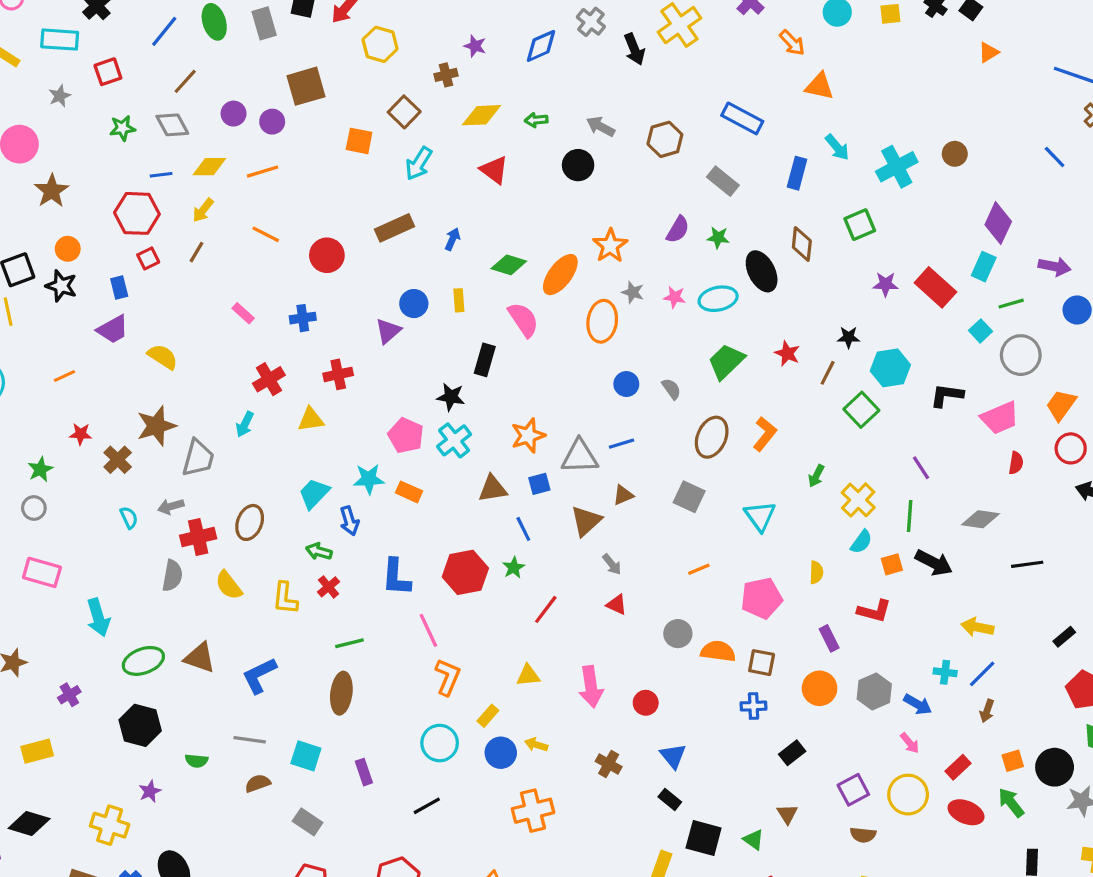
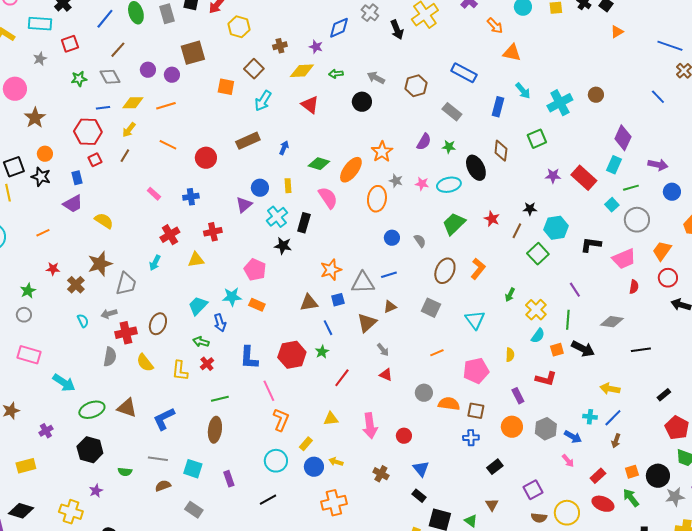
purple star: (475, 46) -> (316, 47), moved
cyan cross: (454, 440) -> (277, 217), moved
cyan arrow: (98, 617) -> (64, 383), turned -40
yellow circle: (908, 795) -> (567, 513), moved

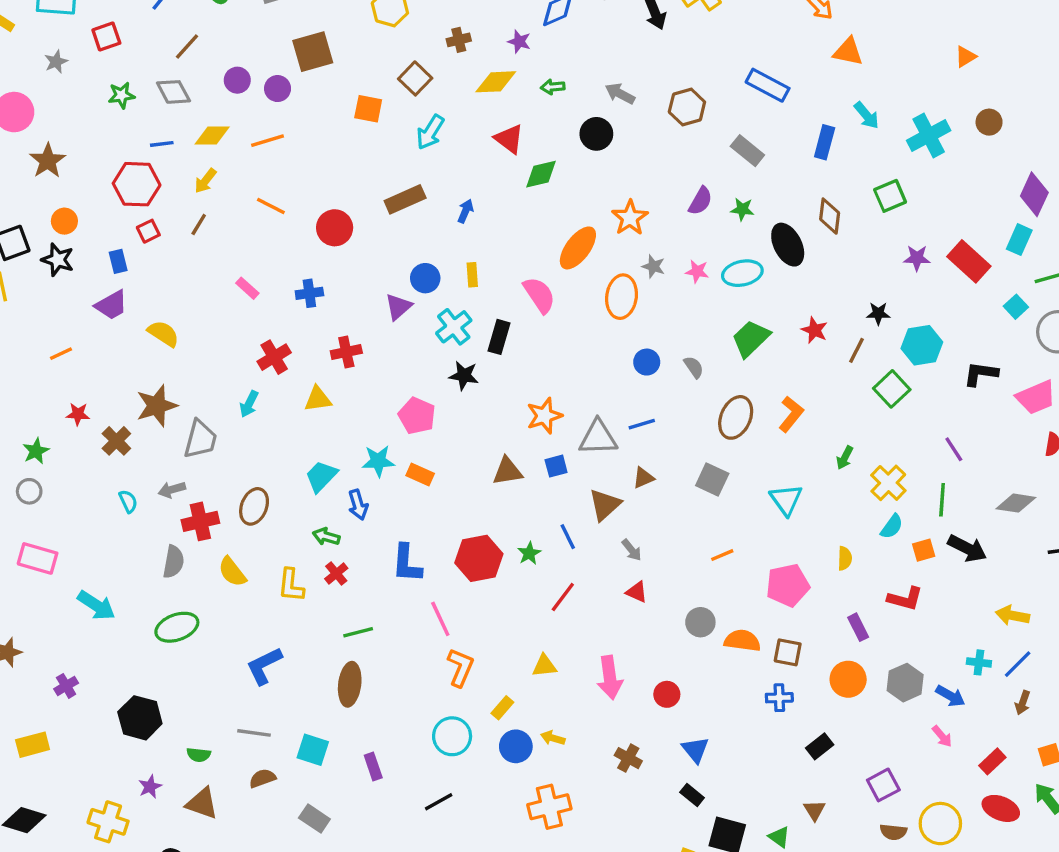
orange triangle: (617, 32) -> (966, 57), moved
green diamond: (319, 164) -> (541, 174), moved, turned -30
blue line: (328, 328) -> (568, 537), moved
brown triangle: (127, 408) -> (202, 803), moved
green ellipse: (92, 410) -> (177, 627), moved

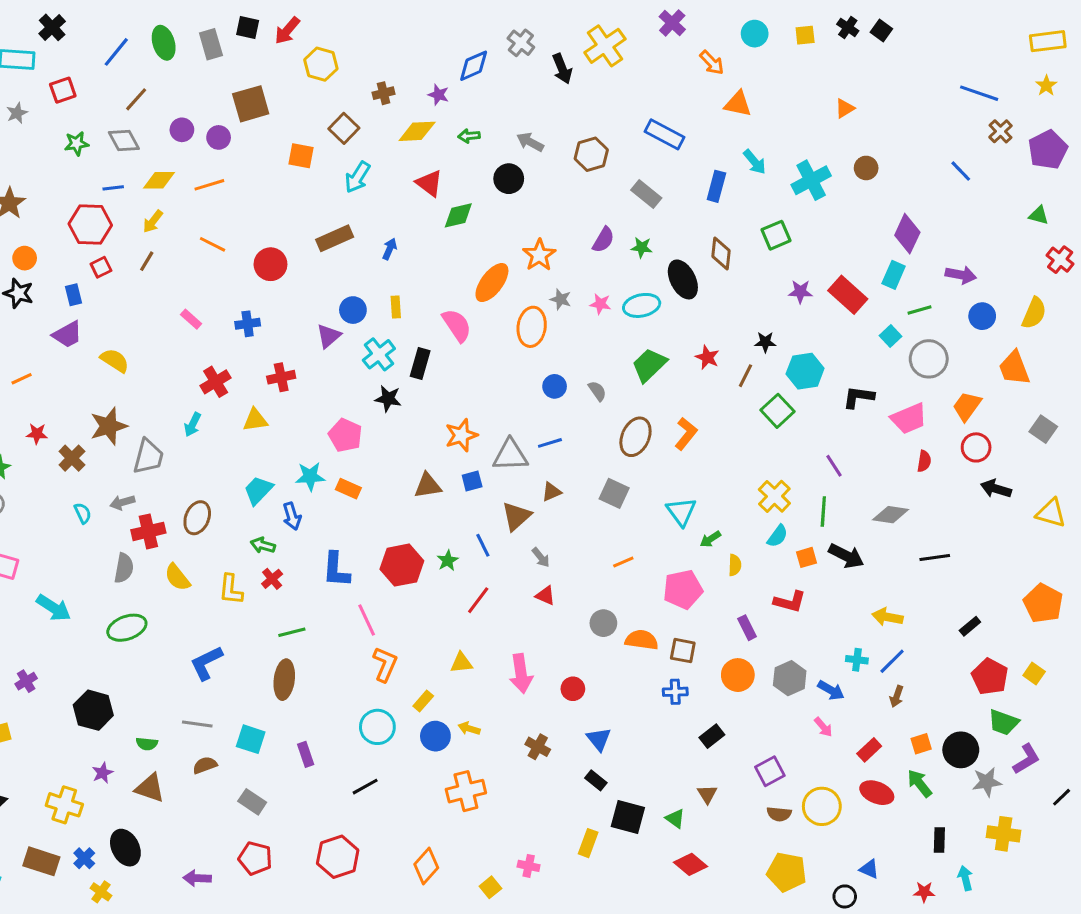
green arrow: (845, 458) -> (710, 539), moved, turned 30

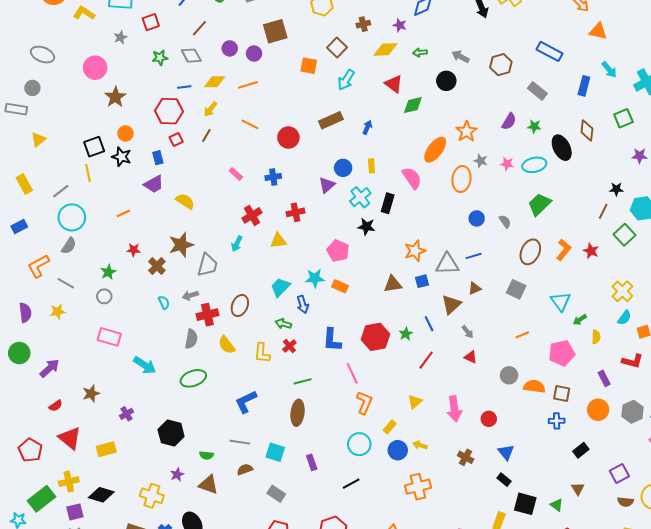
red star: (707, 357) -> (591, 251), moved
yellow triangle: (461, 663) -> (415, 402), turned -35

